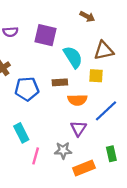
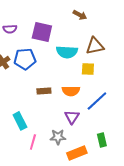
cyan semicircle: (73, 57) -> (67, 52), turned 125
brown rectangle: (60, 82) -> (44, 91), moved
blue pentagon: (27, 89) -> (25, 59), moved

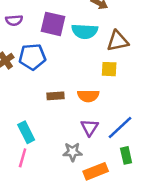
cyan semicircle: (67, 52) -> (85, 31), moved
blue line: (97, 101) -> (120, 127), moved
pink line: (33, 142) -> (23, 158), moved

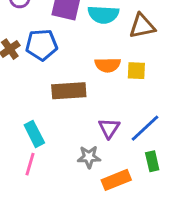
yellow square: (109, 69) -> (136, 71), moved
brown rectangle: (55, 96) -> (69, 91), size x1.6
orange semicircle: (88, 96) -> (108, 65), moved

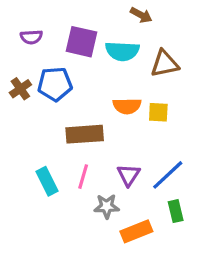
pink line: (30, 164) -> (83, 177), moved

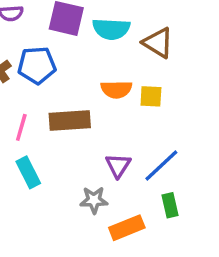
brown triangle: (165, 64) -> (158, 43), turned 44
pink line: (83, 177) -> (21, 127), moved

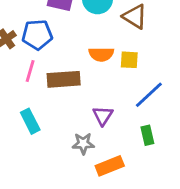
pink line: (21, 127) -> (30, 71), moved
blue line: (161, 165) -> (149, 95), moved
green rectangle: (170, 205) -> (147, 135), moved

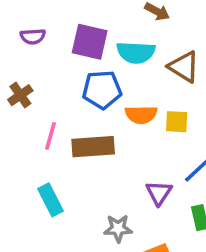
blue pentagon: (37, 35) -> (102, 90), moved
purple triangle: (103, 116) -> (159, 193), moved

